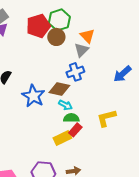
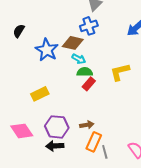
yellow rectangle: (62, 138) -> (40, 94), moved

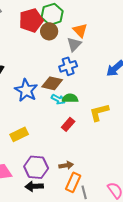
green semicircle: (85, 72) -> (70, 98), moved

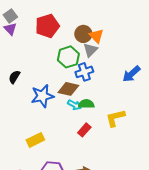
green hexagon: (52, 14) -> (68, 57), moved
brown circle: (49, 31) -> (83, 34), moved
blue star: (26, 90) -> (42, 96), turned 30

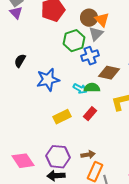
brown diamond: (68, 89) -> (109, 73), moved
yellow rectangle: (35, 140) -> (62, 117), moved

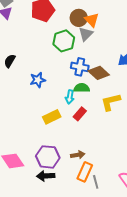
blue cross: (90, 56) -> (80, 67), moved, turned 30
brown diamond: (109, 73) -> (99, 73), turned 30
blue star: (48, 80) -> (38, 80), size x0.7
cyan arrow: (80, 89) -> (70, 97), moved, turned 72

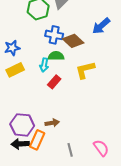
yellow rectangle: (52, 117) -> (15, 70), moved
orange rectangle: (85, 172) -> (37, 140), moved

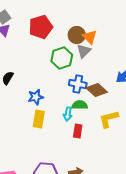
yellow rectangle: (15, 70) -> (39, 119), turned -54
red rectangle: (54, 82) -> (78, 131), turned -32

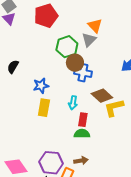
brown circle: (77, 35) -> (75, 63), moved
brown diamond: (97, 90) -> (102, 96), moved
green semicircle: (80, 105) -> (82, 134), moved

